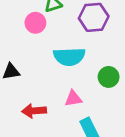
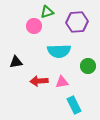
red arrow: (34, 111) -> (39, 81), moved

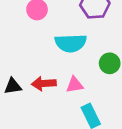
black triangle: (16, 62) -> (13, 86), moved

